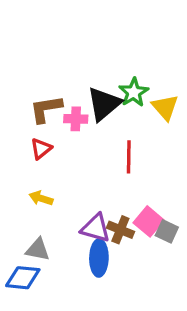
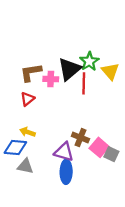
red line: (129, 157) -> (84, 83), moved
brown cross: (120, 230) -> (80, 138), moved
blue diamond: (23, 278) -> (15, 147), moved

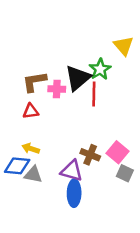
yellow triangle: (110, 71) -> (124, 46), moved
red triangle: (27, 99) -> (31, 111), turned 32
pink square: (99, 147) -> (117, 152), moved
gray triangle: (25, 166) -> (33, 175), moved

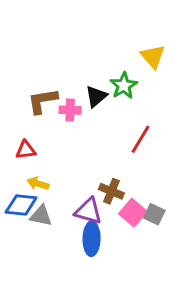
black triangle: (78, 78) -> (96, 96), size x0.7
red line: (94, 94) -> (141, 139), moved, turned 30
red triangle: (31, 111) -> (26, 150), moved
pink square: (117, 152) -> (133, 213), moved

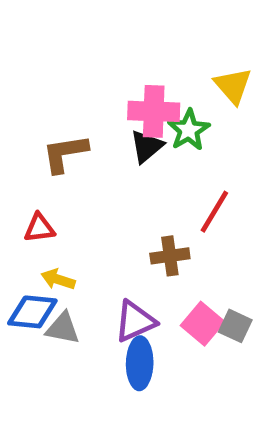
pink cross: (70, 110) -> (154, 111), moved, size x1.5
brown cross: (111, 191) -> (170, 256), moved, turned -30
purple triangle: (88, 211) -> (135, 321), turned -40

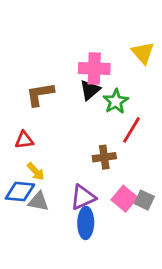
green star: (189, 130) -> (116, 101), moved
yellow arrow: (58, 279) -> (36, 171), turned -150

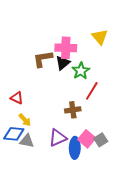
brown L-shape: (40, 94) -> (43, 59), moved
red triangle: (24, 140) -> (17, 98), turned 32
gray square: (144, 200) -> (101, 140), turned 32
blue ellipse: (86, 223) -> (75, 148), moved

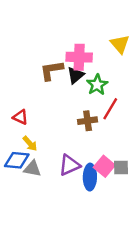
brown cross: (73, 110) -> (88, 121), moved
gray square: (101, 140) -> (121, 167), turned 32

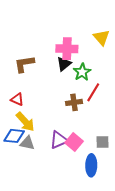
brown L-shape: (52, 70) -> (24, 64), moved
yellow arrow: (30, 143) -> (25, 122), size x1.5
pink square: (104, 166) -> (74, 142), moved
blue ellipse: (90, 177) -> (91, 165), moved

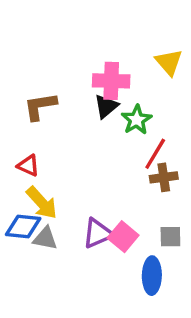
brown cross: (74, 102) -> (164, 177), moved

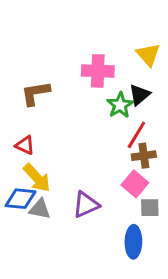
black triangle: (106, 106) -> (139, 95), moved
pink square: (123, 237) -> (135, 184), moved

